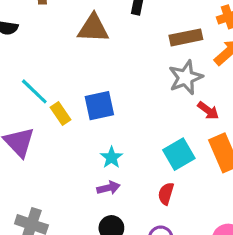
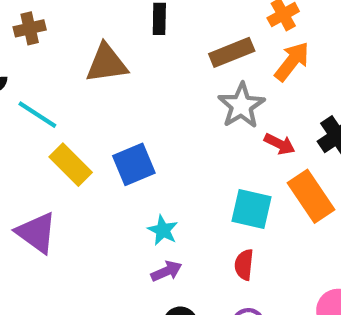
cyan line: (34, 91) -> (37, 115), moved
yellow rectangle: (61, 113) -> (71, 165), moved, size x1.4
cyan square: (179, 154) -> (252, 209), turned -36

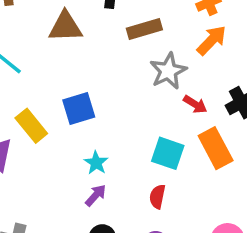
brown rectangle: (232, 52) -> (144, 29), moved
yellow rectangle: (71, 165) -> (31, 126), moved
purple arrow: (166, 271) -> (96, 195), turned -30

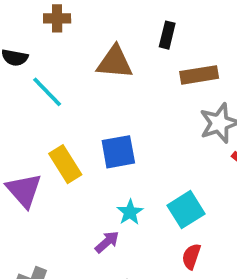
cyan square: (168, 153) -> (186, 210), moved, turned 32
purple arrow: (96, 195) -> (107, 242), moved

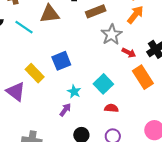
cyan line: (47, 92) -> (24, 27), moved
red semicircle: (191, 256) -> (111, 108), turned 88

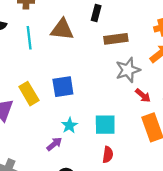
cyan line: (24, 27) -> (29, 38), turned 36
cyan square: (103, 84) -> (105, 125), turned 30
red semicircle: (111, 108) -> (108, 155), turned 80

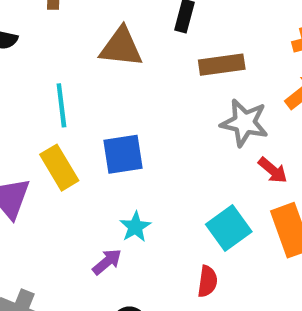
cyan line: (29, 38) -> (61, 105), moved
gray star: (128, 70) -> (244, 123), turned 30
cyan square: (105, 125) -> (229, 228), moved, turned -35

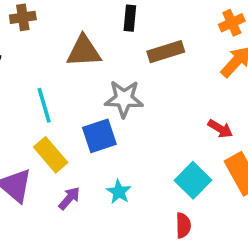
gray star: (244, 123) -> (124, 99), moved
purple arrow: (107, 262) -> (69, 198), moved

